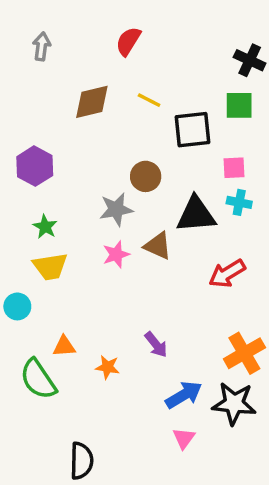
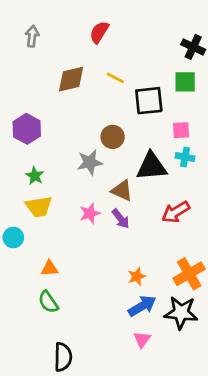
pink star: (116, 254) -> (90, 213), moved
purple arrow: (156, 345) -> (121, 219), moved
orange star: (107, 367) -> (137, 276), moved, turned -30
green semicircle: (38, 379) -> (48, 302), moved, size x0.7

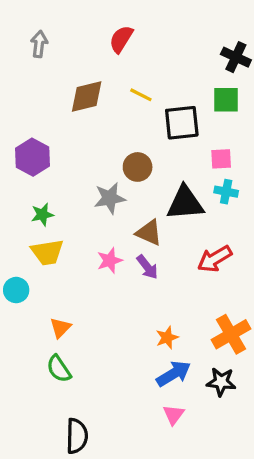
green star: (35, 176) -> (42, 215), turned 30
orange triangle: (50, 268) -> (60, 328), turned -42
black star: (181, 313) -> (221, 382), size x0.7

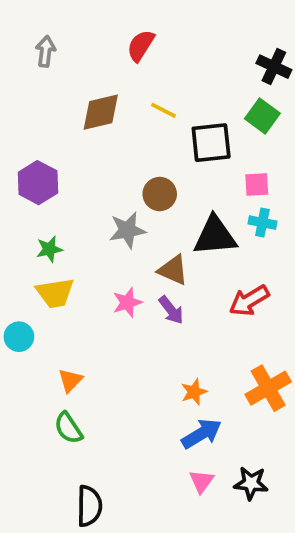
green square: (226, 100) -> (262, 116), turned 36
black star: (221, 382) -> (251, 483), moved

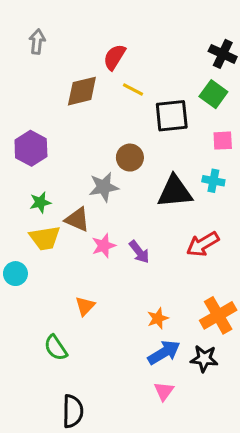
red semicircle: (141, 46) -> (114, 57), moved
pink square: (257, 184) -> (223, 141), moved
brown triangle: (173, 270) -> (77, 219), moved
orange triangle: (70, 380) -> (85, 306), moved
black star: (251, 483) -> (204, 359), moved

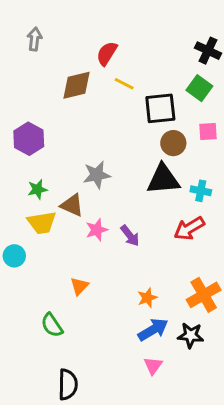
brown circle: (130, 158) -> (173, 143), moved
cyan cross: (213, 181) -> (201, 191), moved

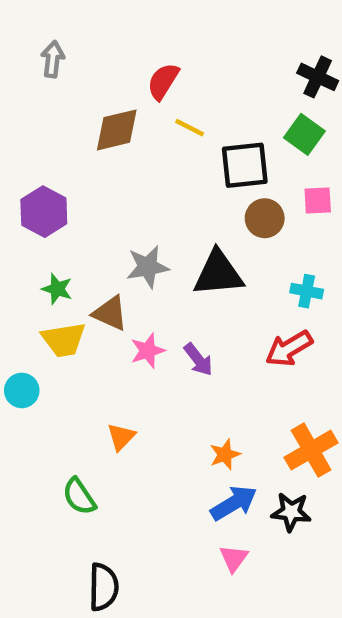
black triangle: (163, 179) -> (218, 273), moved
green star: (37, 189) -> (57, 289), turned 30

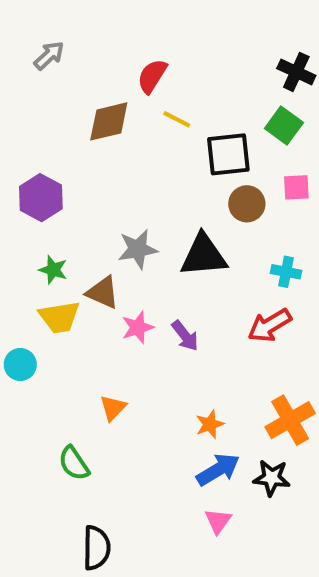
gray arrow: (53, 59) -> (49, 55), turned 40

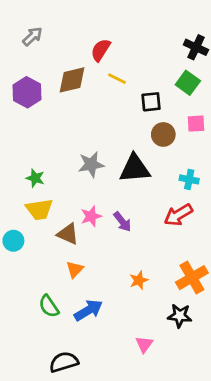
black square: (228, 154) -> (151, 102), size x0.7
purple hexagon: (41, 198) -> (27, 92), moved
brown triangle: (103, 292) -> (68, 234), moved
blue arrow: (218, 470) -> (88, 310), moved
black semicircle: (96, 548) -> (64, 362), turned -108

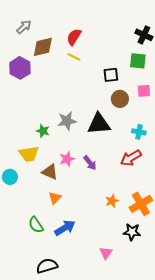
yellow line: (117, 79) -> (74, 57), moved
brown diamond: (72, 80) -> (43, 47), moved
green square: (188, 83) -> (138, 61), turned -30
green star: (35, 178) -> (43, 131), moved
orange star: (139, 280) -> (112, 201), moved

